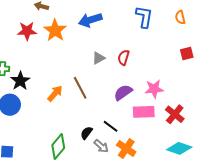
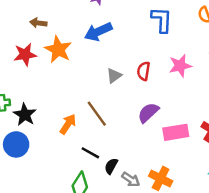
pink star: (154, 89) -> (180, 66), moved
black line: (111, 126) -> (90, 153), moved

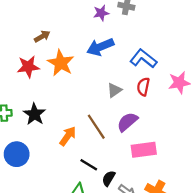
blue L-shape: (162, 20) -> (143, 59), moved, turned -56
brown arrow: (38, 23) -> (42, 36), turned 140
purple semicircle: (148, 113) -> (127, 122), moved
black star: (25, 115) -> (34, 114), moved
pink rectangle: (176, 132) -> (144, 150), moved

